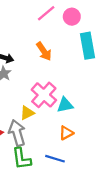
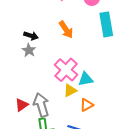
yellow triangle: (27, 113) -> (70, 90), moved

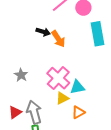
black arrow: (31, 36) -> (43, 32), moved
gray star: (29, 50) -> (21, 75), moved

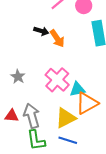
yellow triangle: (62, 98) -> (66, 118), moved, size x1.5
red triangle: (15, 112) -> (12, 116), turned 40
orange triangle: (78, 112) -> (87, 103), moved, size x1.6

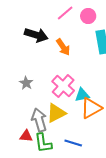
black arrow: (41, 31) -> (36, 35), moved, size x1.6
red triangle: (12, 116) -> (26, 136), moved
yellow triangle: (66, 118) -> (56, 113), moved

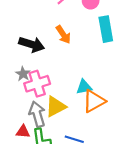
black arrow: (36, 35) -> (32, 44), moved
pink cross: (63, 86) -> (37, 84), moved, turned 30

